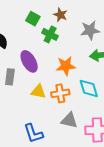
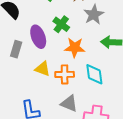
gray star: (90, 30) -> (94, 15), moved, turned -30
green cross: (50, 34) -> (61, 24), moved

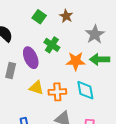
gray star: (94, 15) -> (95, 34), moved
orange star: (75, 47) -> (76, 61), moved

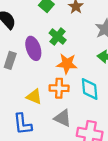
orange star: (76, 61) -> (67, 64), moved
yellow triangle: (36, 88) -> (34, 97), moved

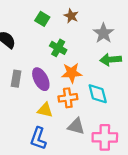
purple ellipse: (33, 48) -> (41, 79), moved
blue L-shape: (23, 124) -> (38, 138), turned 35

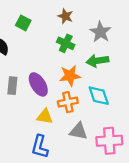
green square: (42, 19) -> (23, 23), moved
green cross: (58, 48) -> (66, 43), moved
green arrow: (111, 60) -> (97, 61), moved

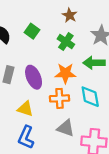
green square: (23, 23) -> (32, 31), moved
yellow triangle: (45, 116) -> (25, 109), moved

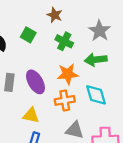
brown star: (70, 15) -> (55, 15), moved

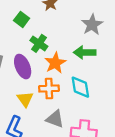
green cross: (64, 41) -> (39, 43), moved
orange star: (68, 74) -> (55, 63), turned -30
yellow triangle: (31, 115) -> (25, 99), moved, turned 36

